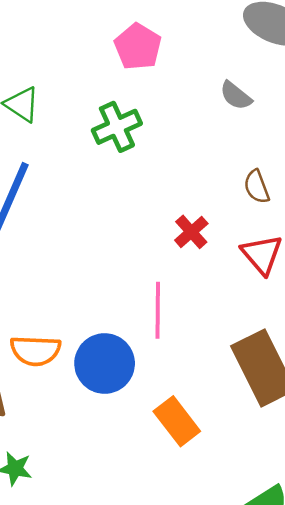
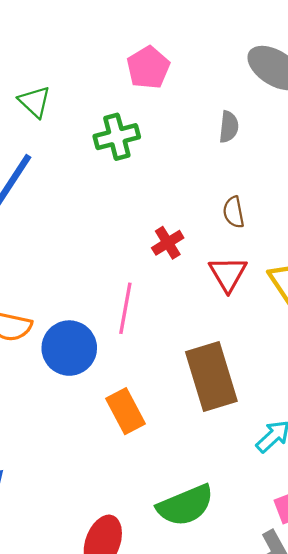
gray semicircle: (236, 96) -> (229, 127), turned -132

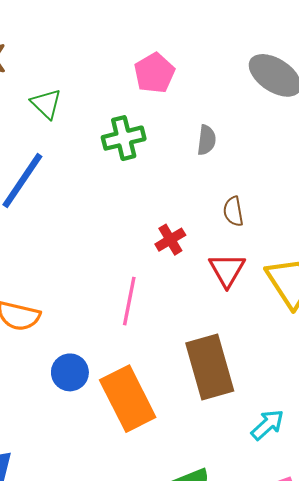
gray semicircle: (229, 127) -> (207, 140), moved
blue circle: (69, 348) -> (70, 372), moved, size x0.7
orange rectangle: (125, 411) -> (128, 399), size x1.5

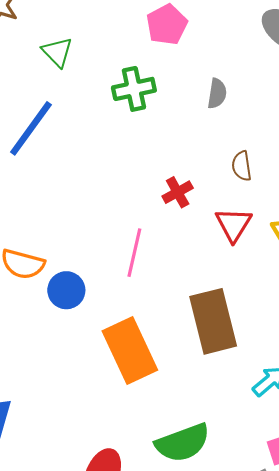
blue circle: (70, 372) -> (66, 290), moved

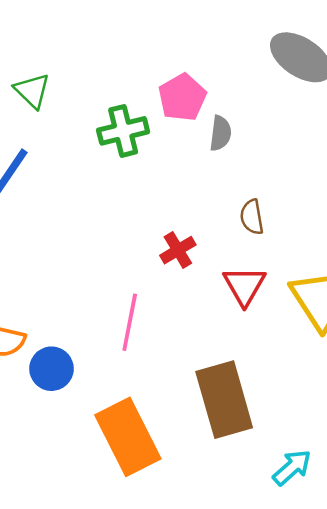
pink pentagon: (167, 25) -> (182, 97), moved

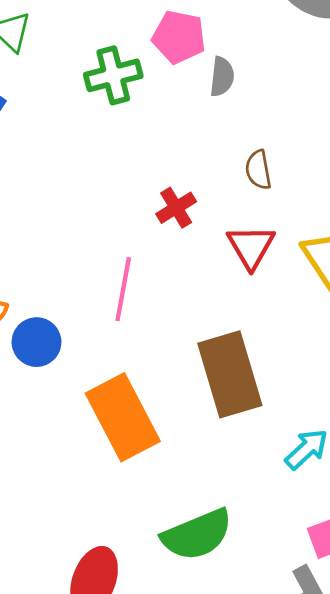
pink pentagon: (182, 97) -> (179, 37), turned -30

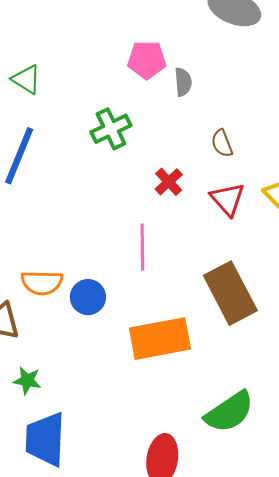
green cross: (113, 75) -> (111, 129), moved
orange rectangle: (123, 417) -> (160, 339), turned -62

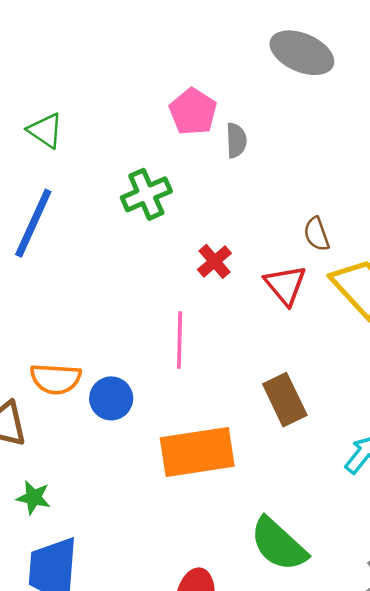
pink pentagon: (147, 60) -> (193, 112), turned 30
brown semicircle: (222, 143) -> (317, 234), moved
brown rectangle: (230, 293) -> (285, 400), size x0.7
green semicircle: (229, 412) -> (279, 544), turned 74

